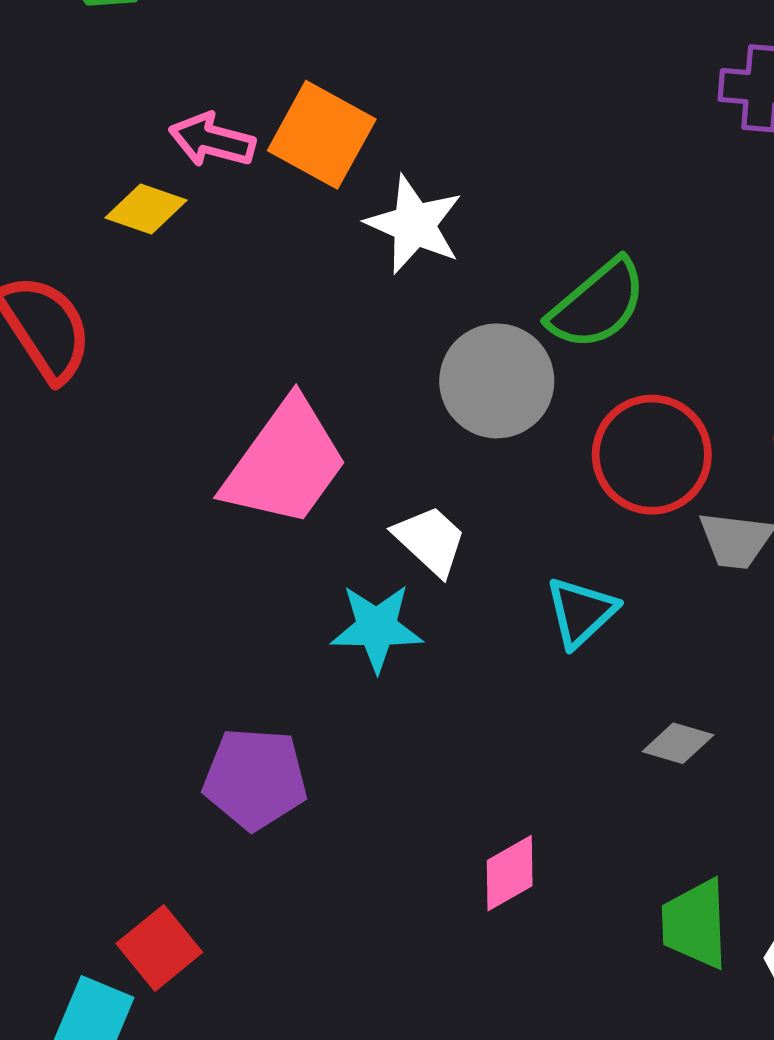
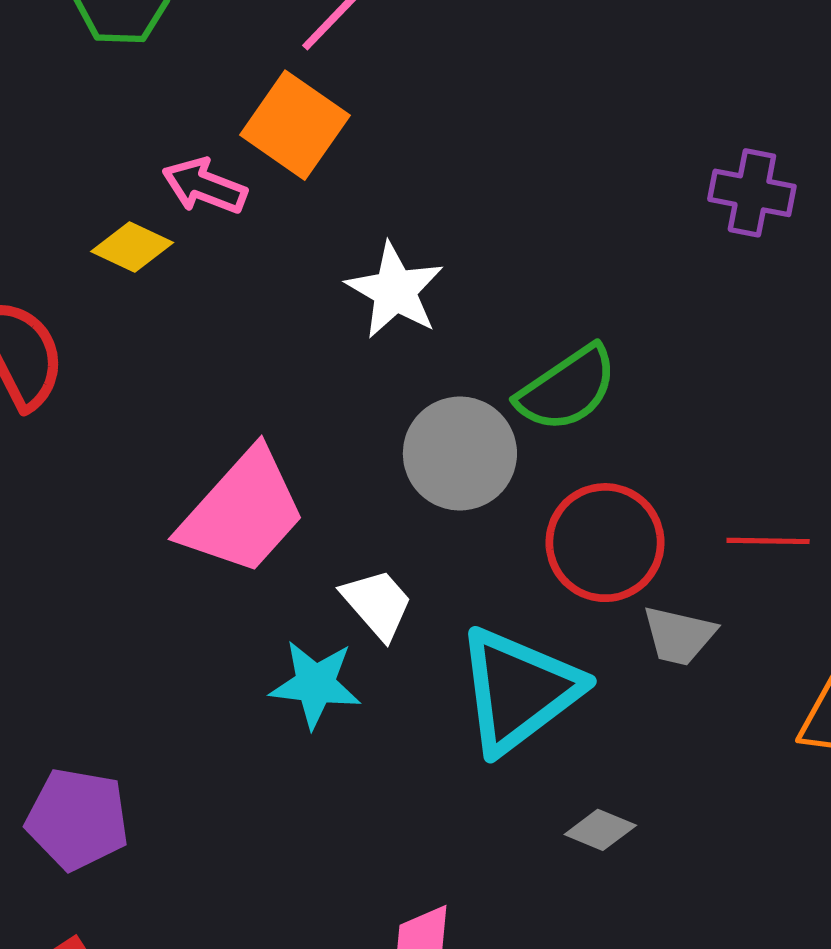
orange square: (322, 135) -> (295, 125), moved
cyan triangle: (581, 612) -> (519, 690), size x1.8
purple pentagon: (255, 779) -> (77, 819), moved

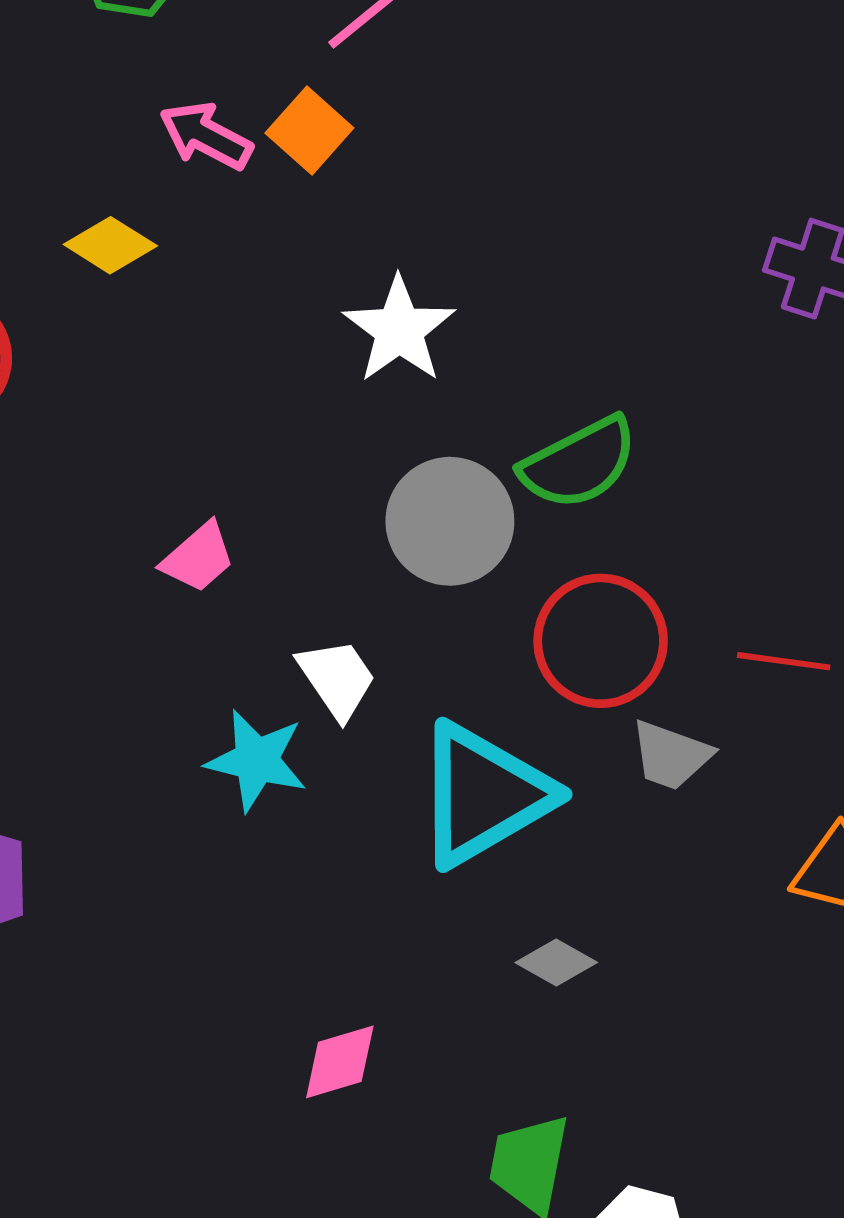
orange square: (295, 125) -> (309, 131), size x0.7
pink arrow: (204, 186) -> (206, 136), moved
pink trapezoid: (243, 512) -> (198, 558), size x0.5

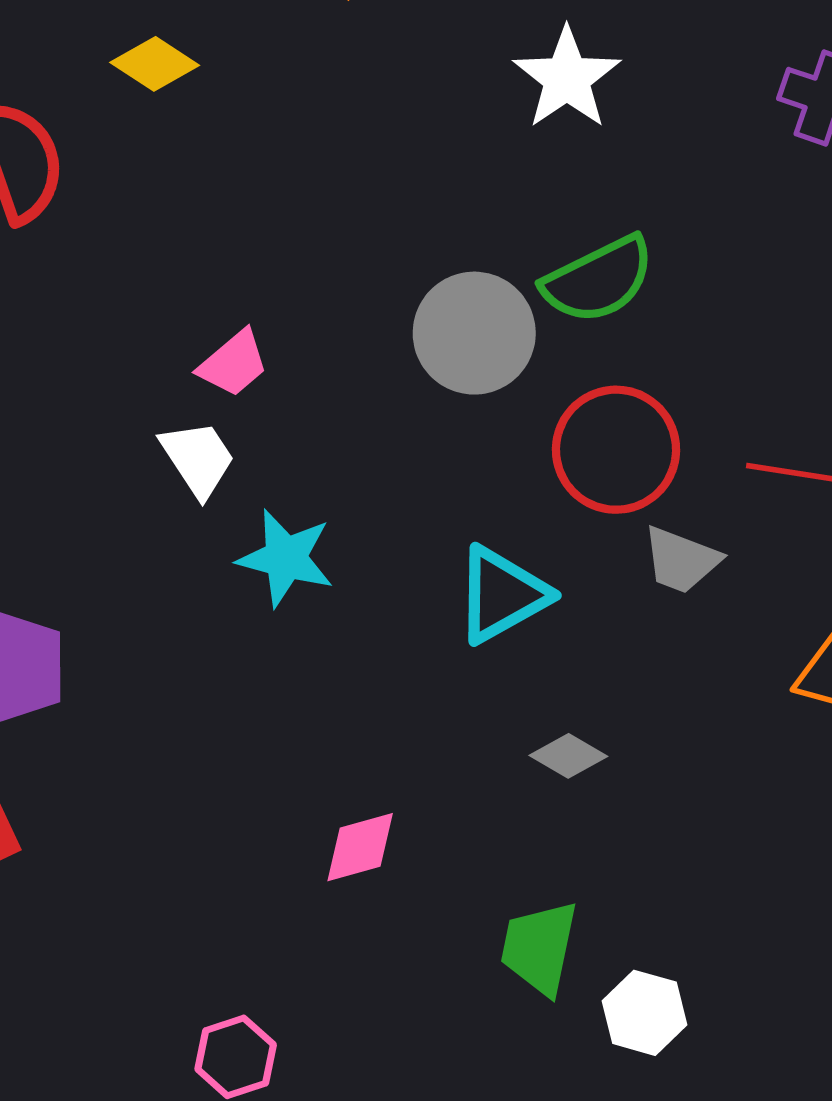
white star: (399, 330) -> (567, 78), moved
white trapezoid: (337, 679) -> (198, 459), moved
cyan triangle: (484, 795) -> (502, 595), size x0.7

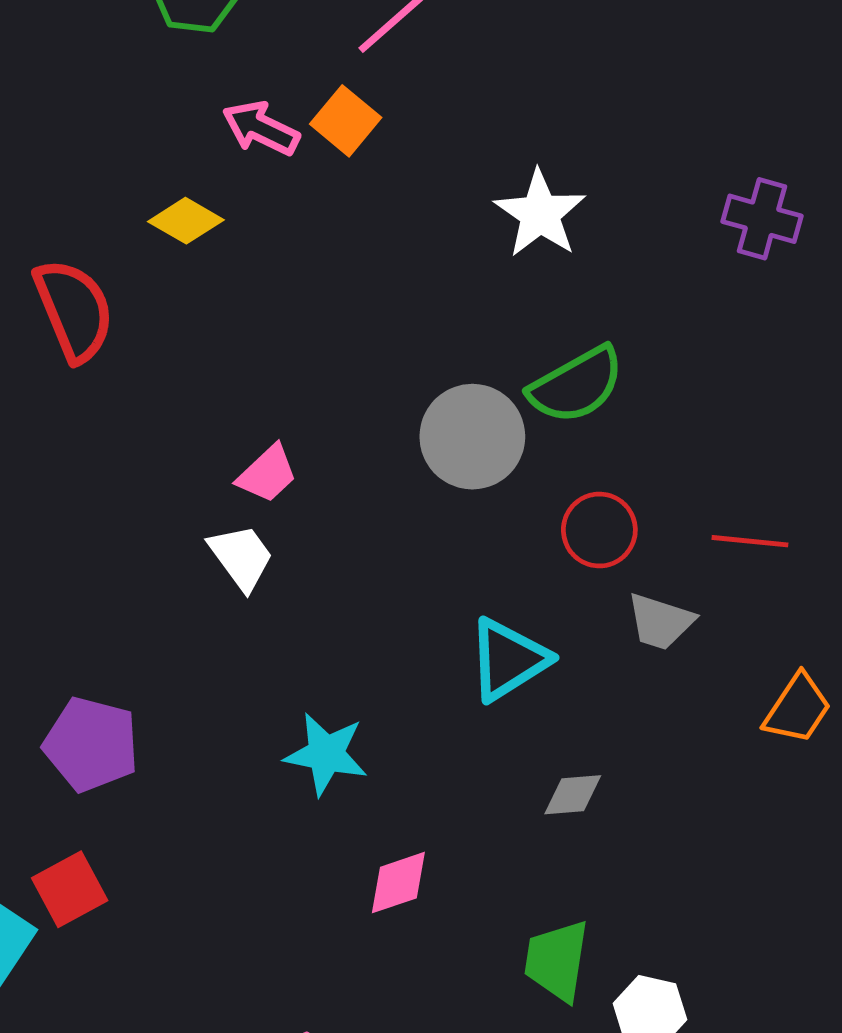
red circle: (616, 450) -> (599, 530), size x0.7
cyan star: (286, 558) -> (326, 754), moved
gray diamond: (568, 756) -> (573, 795), turned -32

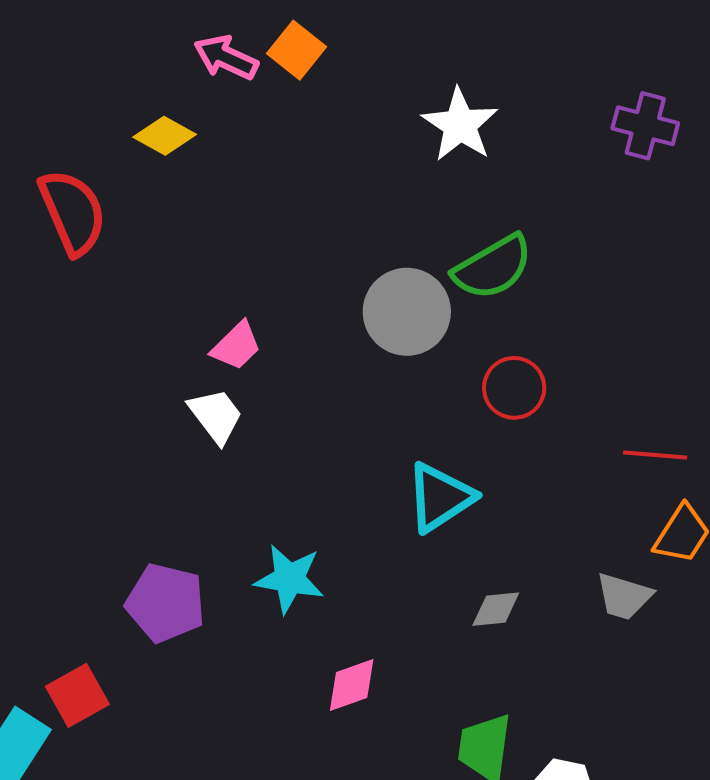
red line: (750, 541) -> (655, 455), moved
gray trapezoid: (660, 622) -> (624, 596), moved
purple pentagon: (91, 744) -> (166, 603), moved

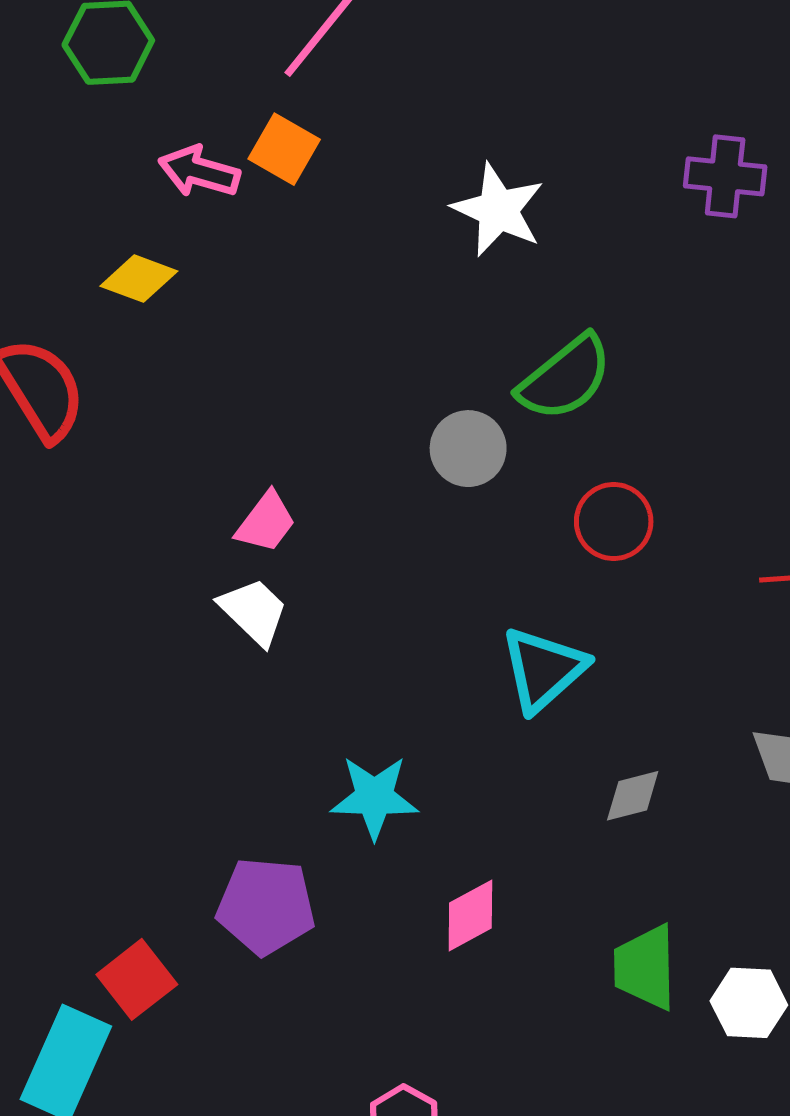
gray circle: (407, 312) -> (468, 449), size x0.7
purple pentagon: (166, 603) -> (266, 906), moved

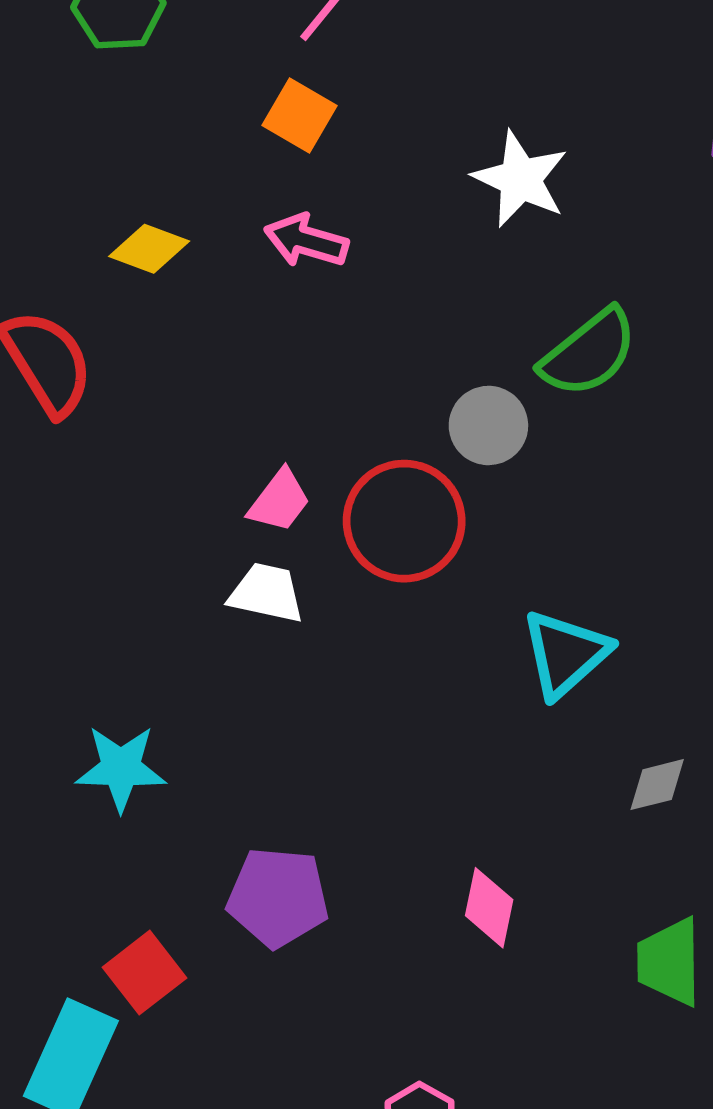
pink arrow: (199, 171) -> (306, 241), moved
red circle: (614, 522) -> (404, 521), moved, size x1.5
white trapezoid: (254, 611) -> (266, 593), turned -32
cyan star: (374, 797) -> (121, 768), moved
pink diamond: (470, 916) -> (489, 908), turned -50

